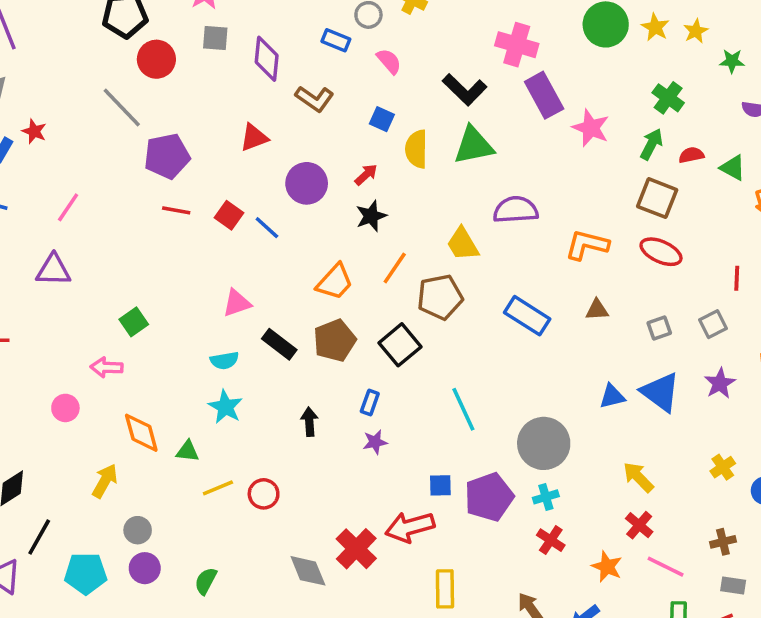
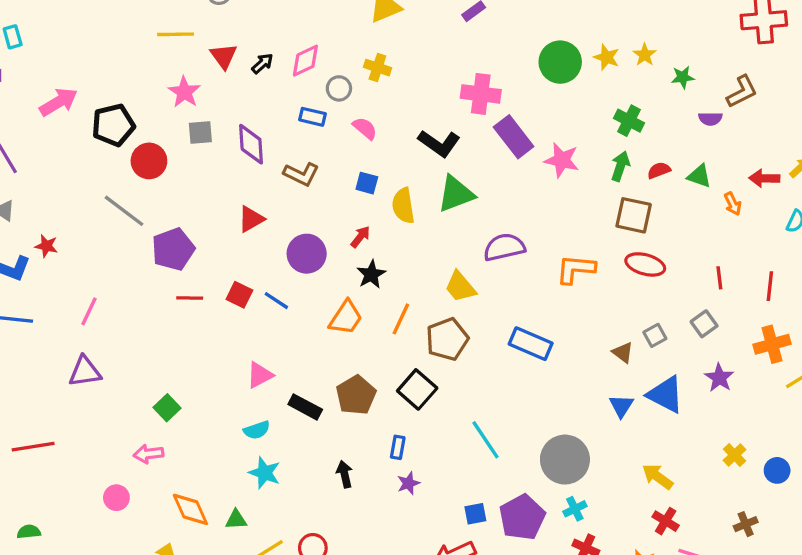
orange trapezoid: (335, 282) -> (346, 318), moved
brown triangle: (597, 310) -> (623, 353), moved, turned 50
blue triangle: (612, 396) -> (621, 406), turned -35

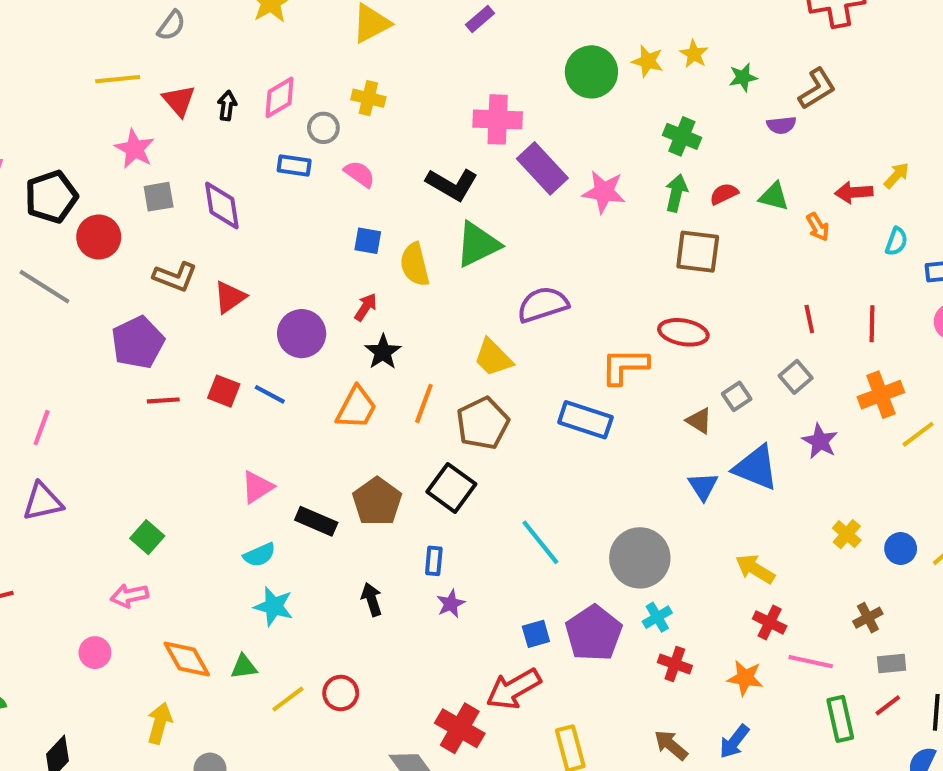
black arrow: (262, 64) -> (227, 106), turned -35
brown L-shape: (301, 174) -> (175, 277), moved
gray line: (124, 211) -> (44, 287), moved
red ellipse: (645, 264) -> (683, 332), moved
orange L-shape: (576, 269) -> (625, 366), moved

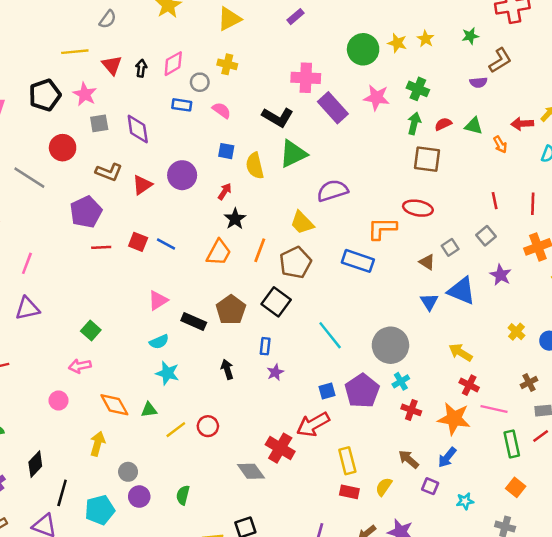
green star: (743, 77) -> (470, 36), moved
pink star: (604, 192) -> (376, 98), moved
black pentagon: (51, 197) -> (45, 95), moved
purple circle: (302, 334) -> (182, 175), moved
orange star: (745, 678) -> (454, 419), size x1.5

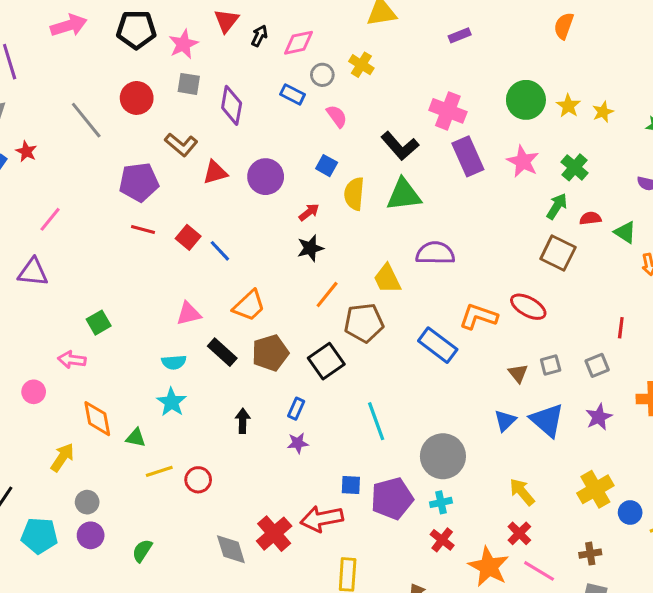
orange trapezoid: (219, 253) -> (249, 306), moved
yellow cross: (516, 332) -> (595, 489), size x1.6

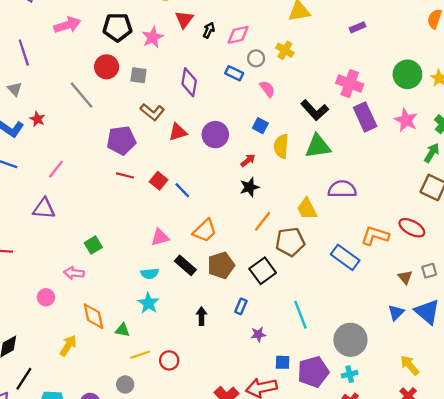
gray square: (189, 84) -> (139, 75), moved
red circle: (137, 98) -> (107, 67), moved
purple star: (298, 443) -> (258, 334), moved
gray circle: (87, 502) -> (125, 384), moved

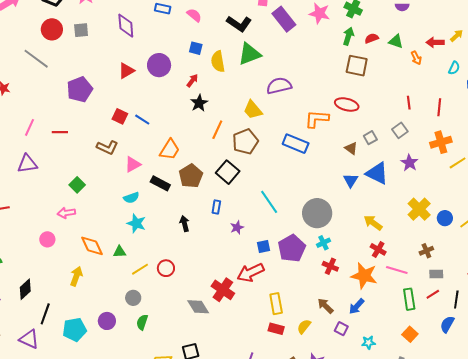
brown L-shape: (152, 112) -> (107, 147), moved
red line: (125, 175) -> (60, 132), moved

